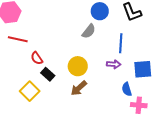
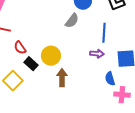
yellow circle: (78, 66) -> (51, 56), moved
brown arrow: (79, 88) -> (62, 78), turned 132

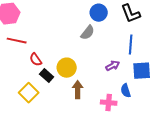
blue line: (104, 33) -> (131, 45), moved
purple arrow: (97, 54) -> (113, 66), turned -32
pink cross: (122, 95) -> (109, 103), moved

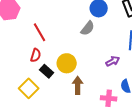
red line: (17, 41) -> (40, 32), moved, turned 48
red semicircle: (36, 60) -> (36, 55), turned -128

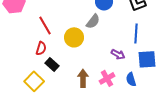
purple arrow: (113, 61) -> (118, 54), turned 56
yellow circle: (67, 63) -> (74, 37), moved
pink cross: (109, 98) -> (107, 78), moved, turned -35

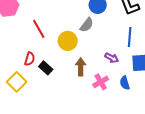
red semicircle: (41, 48) -> (30, 59), moved
brown arrow: (83, 78) -> (81, 67), moved
yellow square: (34, 81) -> (17, 82), moved

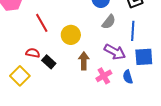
gray semicircle: (87, 25) -> (109, 22), moved
purple arrow: (112, 58) -> (115, 52), size x1.5
red semicircle: (30, 59) -> (33, 53), turned -96

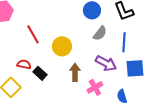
blue semicircle: (128, 77) -> (122, 96), moved

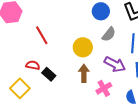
yellow circle: (62, 46) -> (83, 47), moved

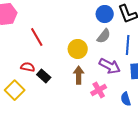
blue circle: (101, 11) -> (105, 14), moved

